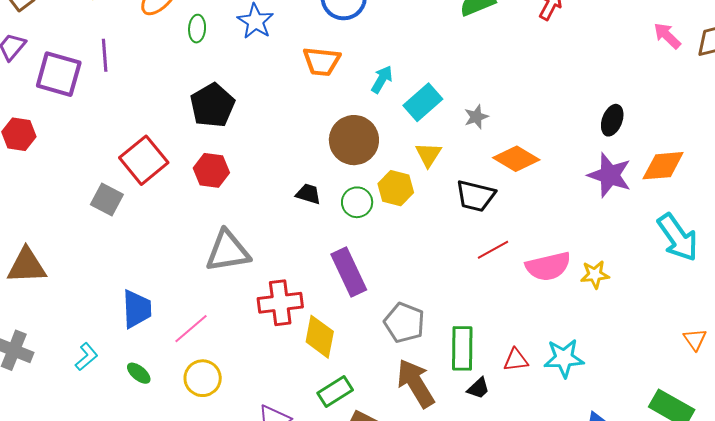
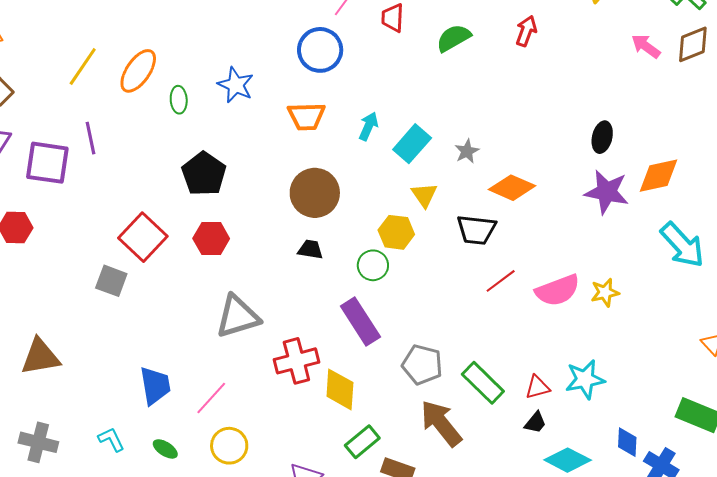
brown circle: (354, 140) -> (315, 193), moved
green circle: (357, 202) -> (373, 265), moved
green rectangle: (462, 348) -> (483, 383), turned -39
cyan L-shape: (86, 357) -> (111, 439), turned -68
black trapezoid: (478, 388) -> (535, 423), moved

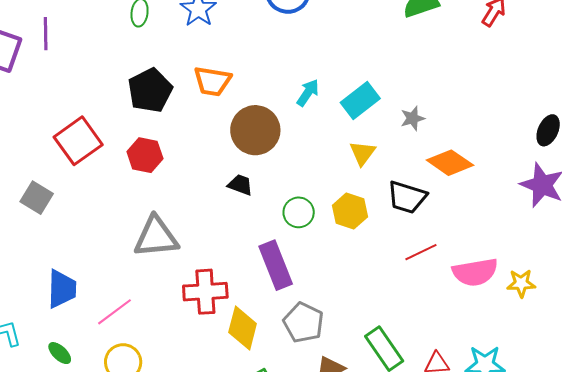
orange trapezoid: (306, 116) -> (212, 81), moved
cyan arrow: (368, 126) -> (308, 93), moved
yellow hexagon: (396, 232) -> (350, 211), moved
gray square: (111, 281) -> (37, 198), moved
gray pentagon: (422, 365) -> (304, 323), moved

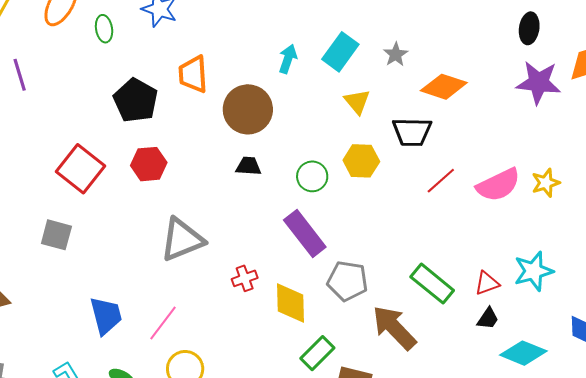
orange trapezoid: (212, 81) -> (193, 74), turned 93
red cross: (205, 292) -> (245, 278), size x0.6

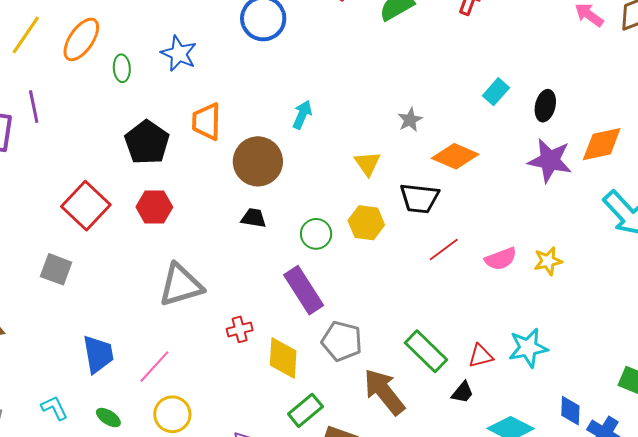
cyan rectangle: (340, 52) -> (496, 92), moved, size x0.7
pink semicircle: (498, 185) -> (501, 259), size x0.7
black trapezoid: (488, 319) -> (463, 392), moved

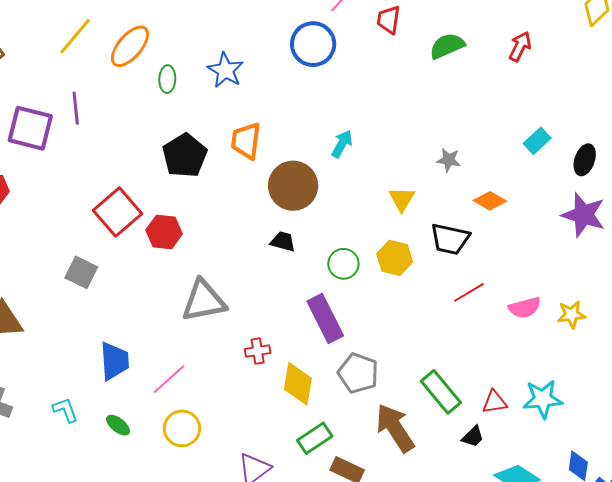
gray star: (410, 120) -> (449, 160), turned 30
orange diamond: (455, 156) -> (490, 201), size x0.7
red hexagon: (154, 207) -> (164, 232), moved

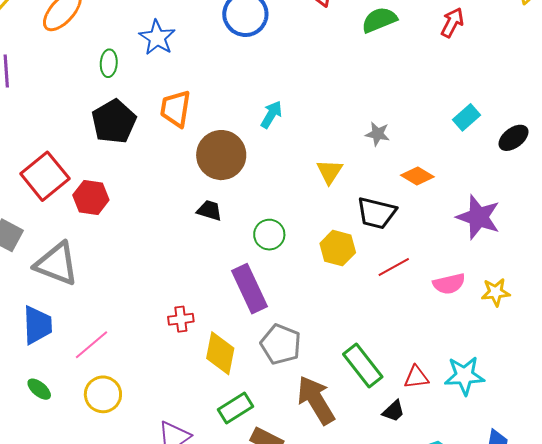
green ellipse: (167, 79) -> (109, 63), moved
black ellipse: (585, 160) -> (513, 138), turned 32
purple star: (584, 215) -> (478, 217), moved
yellow hexagon: (395, 258) -> (338, 248), moved
gray triangle: (204, 301) -> (57, 264), moved, turned 30

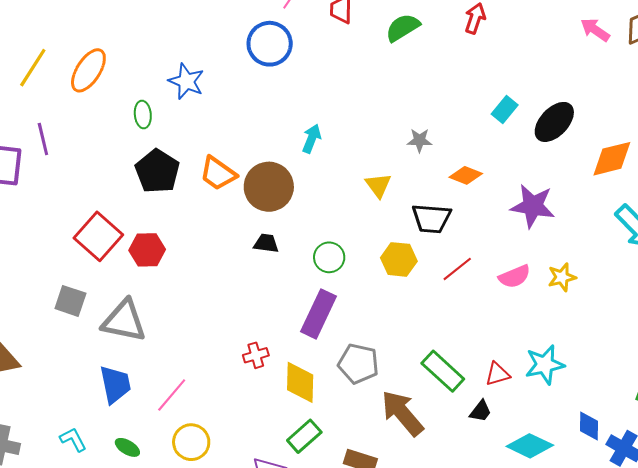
orange trapezoid: (176, 109) -> (218, 173), moved, turned -54
black ellipse: (513, 138) -> (554, 122), size x1.4
purple rectangle: (250, 289) -> (319, 314), turned 60
green rectangle: (235, 408) -> (304, 436), moved

